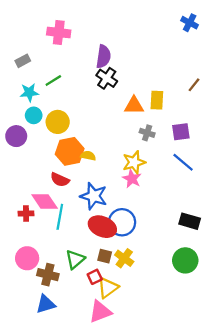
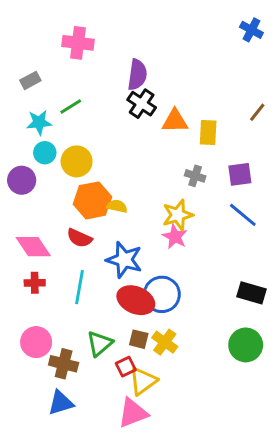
orange triangle: (134, 106) -> (175, 121), moved
pink diamond: (45, 202) -> (33, 247), moved

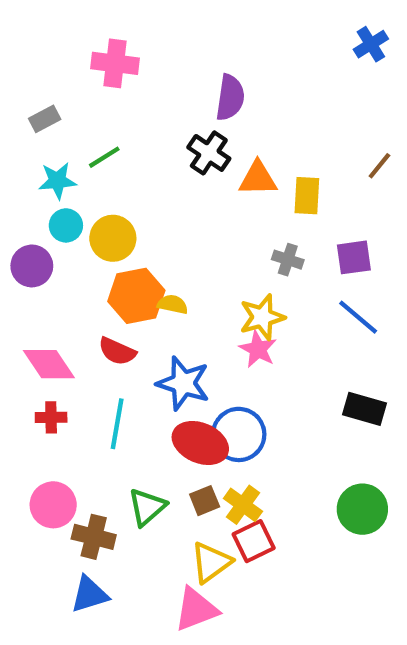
blue cross: (251, 30) -> (371, 44), turned 30
purple semicircle: (137, 75) -> (230, 98), moved
black rectangle: (251, 293) -> (365, 409), moved
brown square: (139, 339) -> (205, 501), turned -36
red square: (126, 367) -> (254, 541), moved, size x1.4

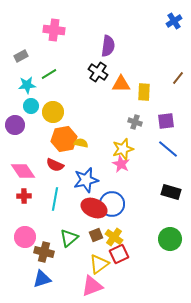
blue star: (183, 383) -> (86, 180), turned -30

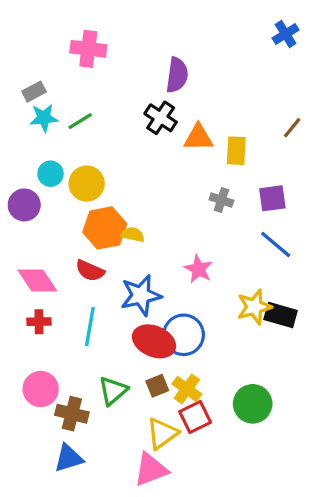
cyan star: (27, 85) -> (44, 118), moved
yellow star: (123, 149) -> (254, 307), moved
green circle: (170, 239) -> (253, 404), moved

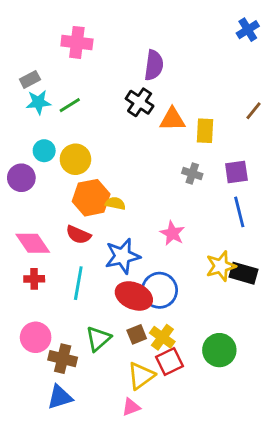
blue line: (276, 244) -> (239, 212), turned 36
pink triangle: (151, 470) -> (131, 407), size x0.6

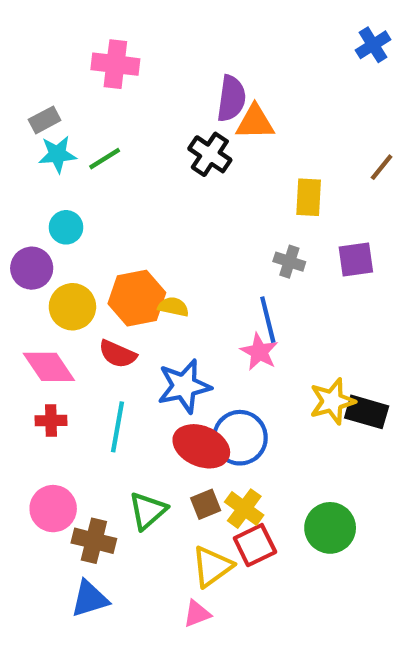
orange triangle: (172, 119) -> (255, 122), moved
yellow circle: (75, 159) -> (72, 307), moved
blue line: (239, 212) -> (268, 320), moved

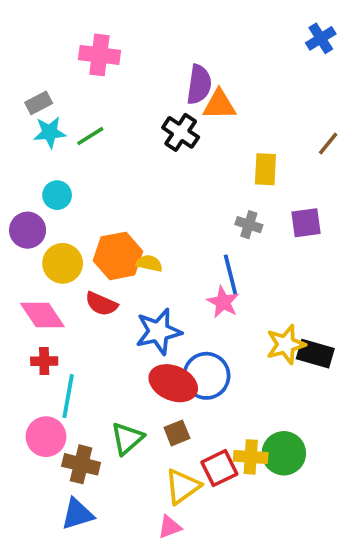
cyan line: (118, 427) -> (68, 396), moved
yellow cross: (244, 509) -> (251, 457), moved, turned -32

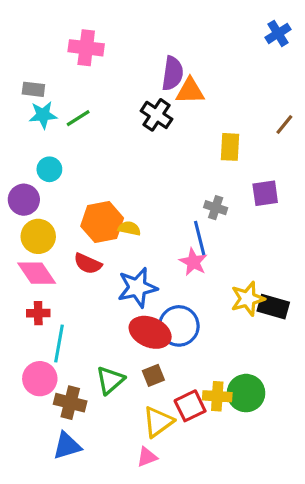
gray rectangle: (39, 103) -> (33, 89), turned 35
gray cross: (249, 225) -> (216, 208), moved
yellow circle: (63, 263) -> (38, 236), moved

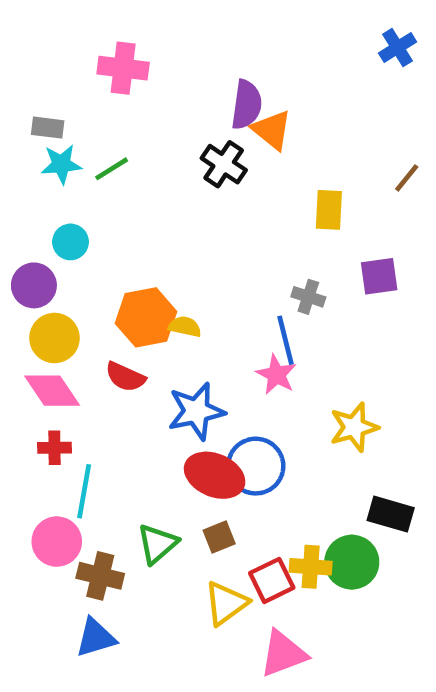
orange triangle: (190, 91) -> (272, 130), turned 40
black rectangle: (273, 307) -> (391, 514), moved
pink triangle: (147, 457) -> (283, 654), moved, size x1.6

